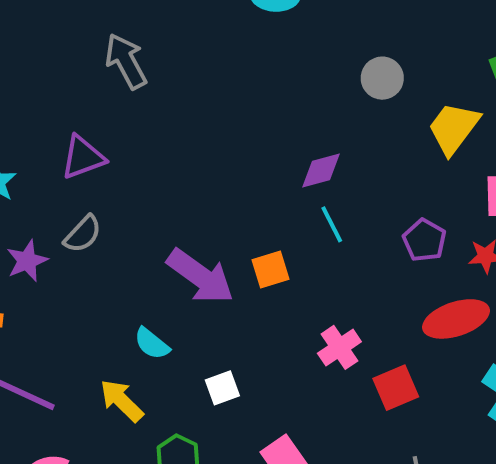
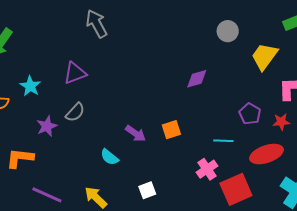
cyan line: (332, 224) -> (223, 141), moved, turned -60
purple arrow: (200, 276) -> (136, 133), size x0.6
cyan semicircle: (152, 344) -> (110, 157), moved
red square: (396, 388) -> (236, 189), size x1.4

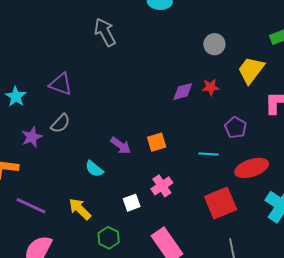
gray arrow: (97, 24) -> (105, 32), moved
purple triangle: (75, 73) -> (61, 84), turned 40
red star: (281, 122) -> (211, 87), moved
pink cross: (207, 169) -> (162, 186), moved

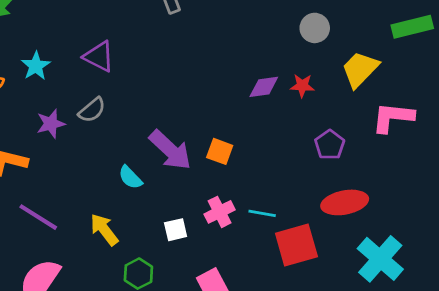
orange square: (157, 142) -> (220, 151), turned 30
purple arrow: (121, 145) -> (170, 150), size x1.6
cyan line: (209, 154) -> (262, 213), moved

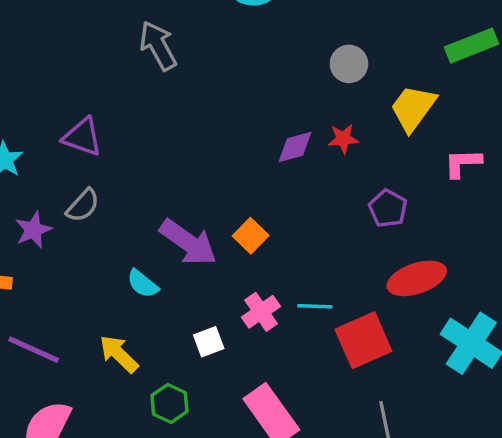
pink L-shape: (393, 117) -> (463, 163), size x0.7
orange square: (220, 151) -> (251, 236), turned 32

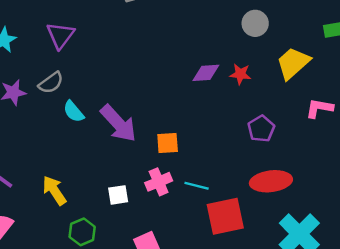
purple triangle: (82, 137) -> (60, 35), turned 36
orange square: (251, 236) -> (168, 143), moved, turned 30
cyan semicircle: (143, 284) -> (74, 112), moved

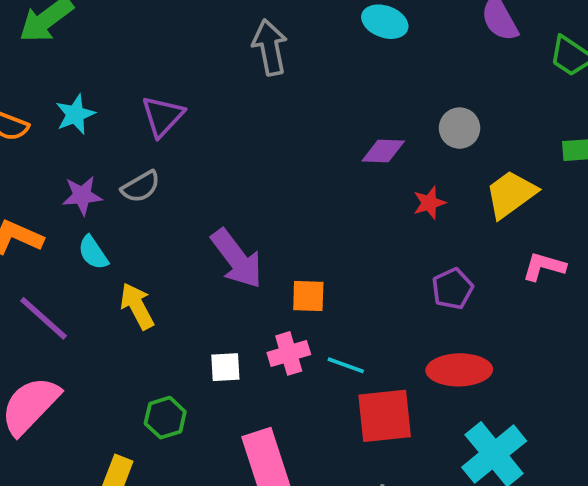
purple diamond: (206, 73) -> (383, 151), moved
red star: (240, 74) -> (429, 203), turned -30
cyan semicircle: (74, 112) -> (93, 253), moved
yellow arrow: (54, 190) -> (137, 306), moved

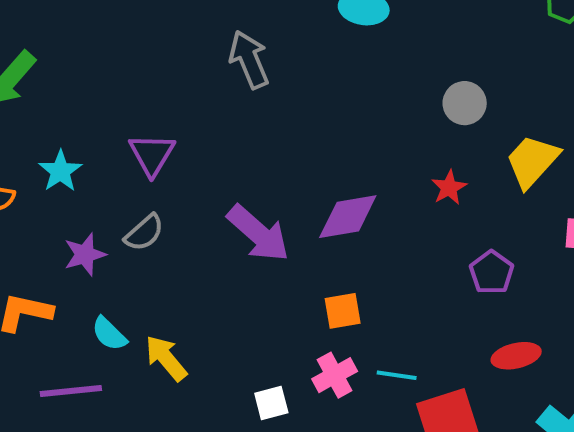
purple diamond: (383, 151) -> (348, 217), moved, size x1.4
cyan semicircle: (93, 253) -> (109, 334), moved
purple arrow: (237, 259) -> (258, 233), moved
purple line: (44, 318) -> (71, 391), turned -36
red ellipse: (459, 370) -> (516, 356), size x0.7

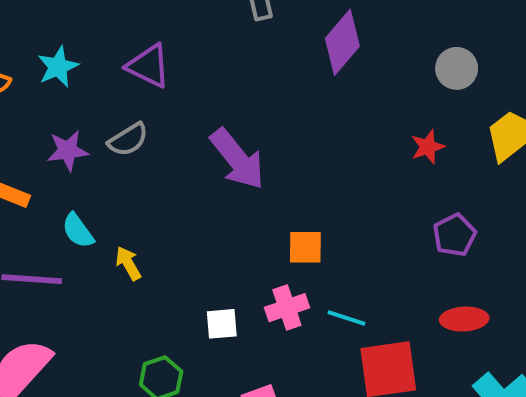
purple triangle: (152, 154) -> (148, 66), turned -45
purple diamond: (348, 217) -> (342, 42), moved, turned -50
yellow arrow: (166, 358) -> (128, 263), size x0.7

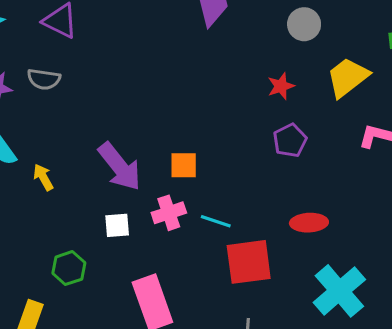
gray semicircle: (128, 140) -> (44, 79), turned 40
purple arrow: (237, 159) -> (120, 167), moved
purple pentagon: (454, 235) -> (290, 140), moved

